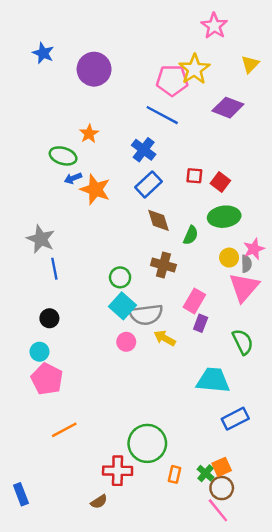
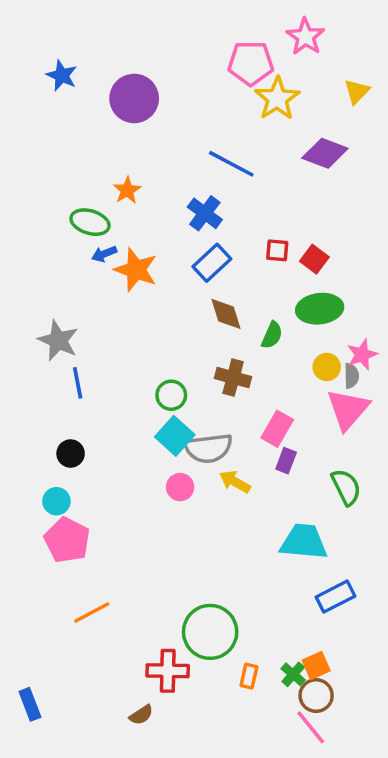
pink pentagon: (172, 80) -> (251, 63), moved

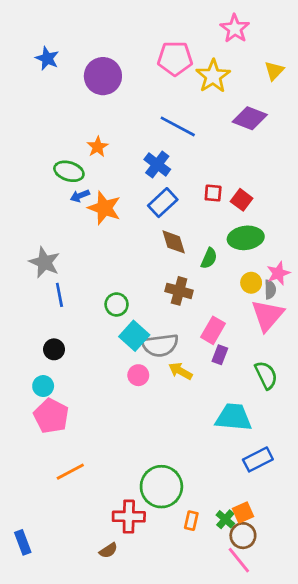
pink pentagon: (251, 63) -> (175, 58), moved
green circle: (171, 395) -> (117, 304), moved

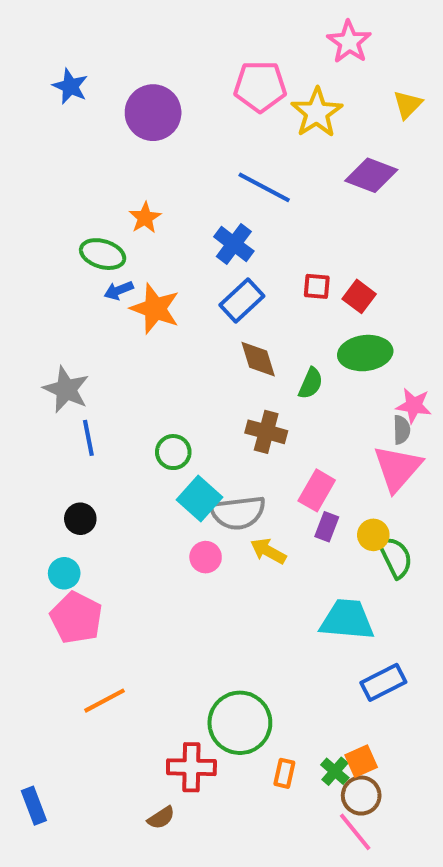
pink star: (278, 273) -> (414, 406), turned 30
yellow circle: (251, 283) -> (373, 535), moved

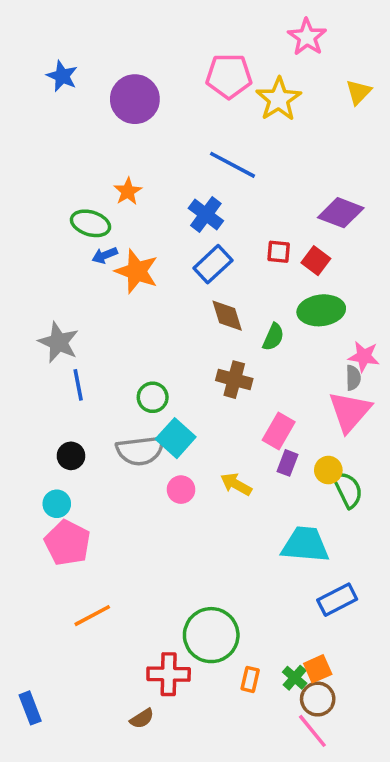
purple diamond: (371, 175) -> (341, 213), moved
gray semicircle: (238, 513) -> (140, 451), moved

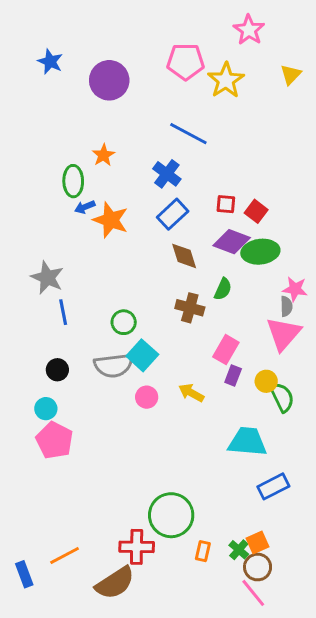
purple diamond: (341, 213) -> (232, 242), moved
green ellipse: (90, 223) -> (73, 181), turned 72
green semicircle: (273, 337) -> (223, 289), moved
orange line: (92, 616) -> (65, 556), moved
brown semicircle: (142, 719) -> (115, 583), size x2.0

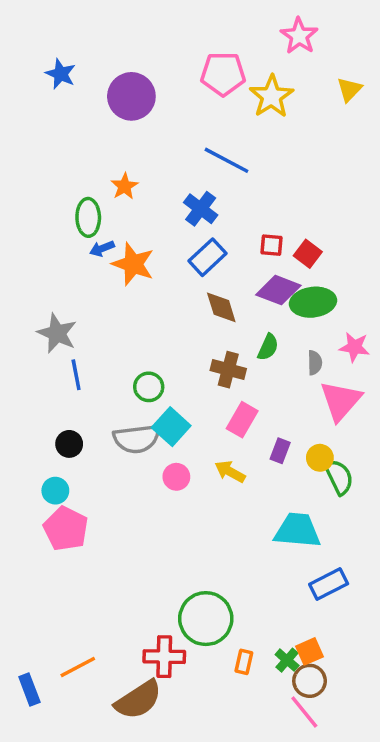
gray semicircle: (286, 306) -> (315, 363), moved
pink rectangle: (226, 350) -> (242, 420), moved

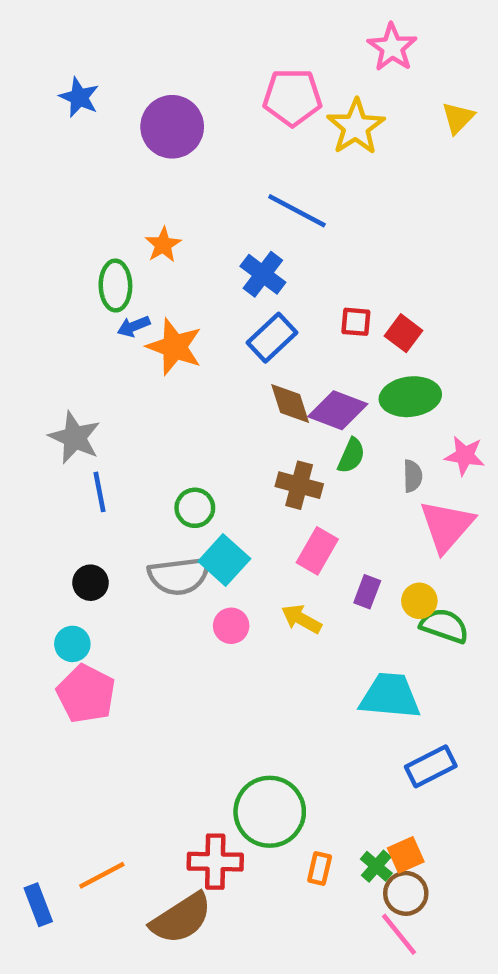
purple diamond: (278, 290) -> (338, 410), moved
green semicircle: (339, 477) -> (444, 626), turned -45

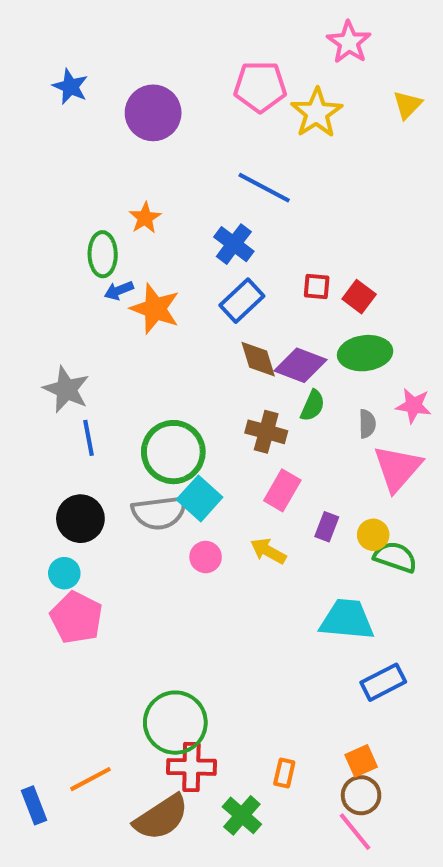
green circle: (195, 508) -> (173, 452), size x1.8
black circle: (91, 583) -> (80, 519), size x1.5
green circle: (270, 812) -> (175, 723), moved
green cross: (376, 866) -> (242, 815), moved, size x1.4

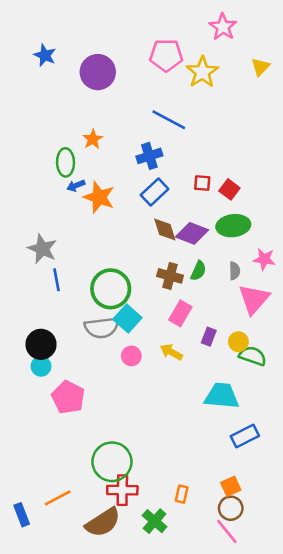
blue cross: (234, 244) -> (149, 156), turned 35
green semicircle: (313, 406) -> (198, 271), moved
black circle: (80, 519) -> (41, 344), moved
pink pentagon: (76, 618) -> (68, 397), moved

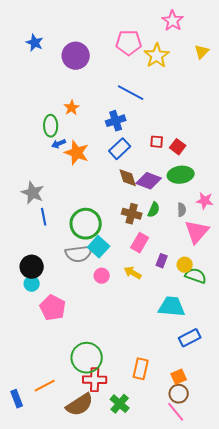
orange rectangle: (182, 494) -> (141, 369), moved, size x1.5

